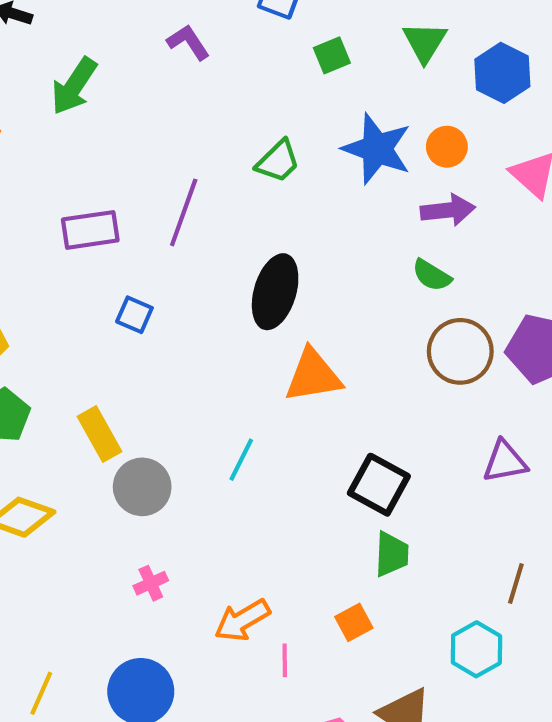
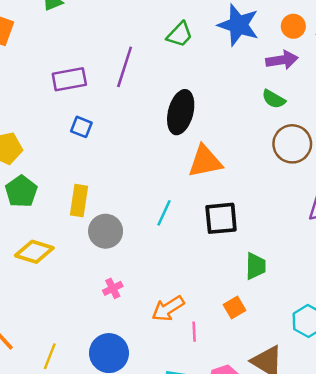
orange circle: (447, 147) -> (293, 26), moved
blue square: (134, 315) -> (81, 127), moved
yellow rectangle: (99, 434) -> (79, 201), turned 40
black square: (379, 485) -> (221, 218), moved, turned -32

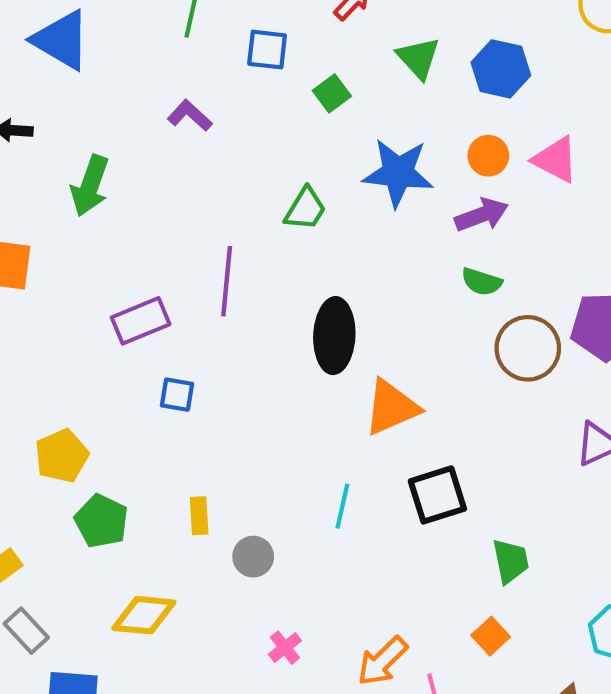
yellow rectangle: (79, 201) -> (199, 516), size x0.7
gray circle: (106, 231) -> (253, 557), size x0.7

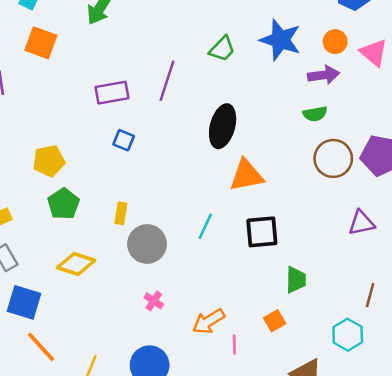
green semicircle: (482, 282) -> (315, 114), turned -40
gray circle: (253, 557) -> (147, 244), size x1.6
pink cross: (285, 648) -> (154, 301), turned -30

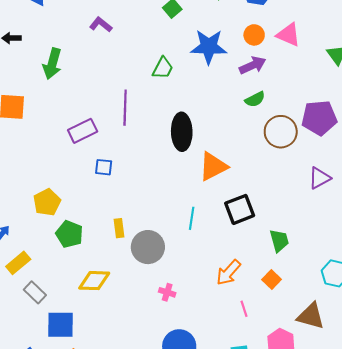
orange arrow: (209, 321) -> (228, 273), moved

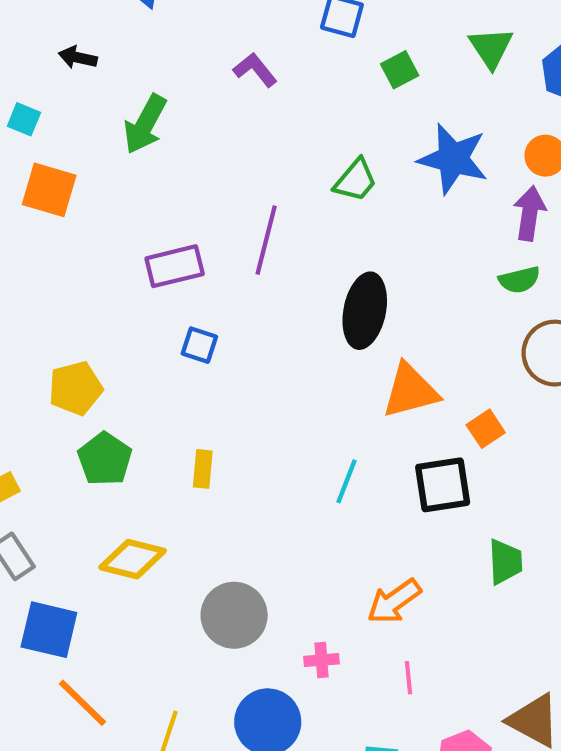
purple arrow: (253, 65) -> (530, 213), turned -70
gray circle: (148, 247) -> (234, 615), moved
orange square: (272, 279) -> (486, 429), moved
pink cross: (167, 292) -> (322, 660), moved, turned -35

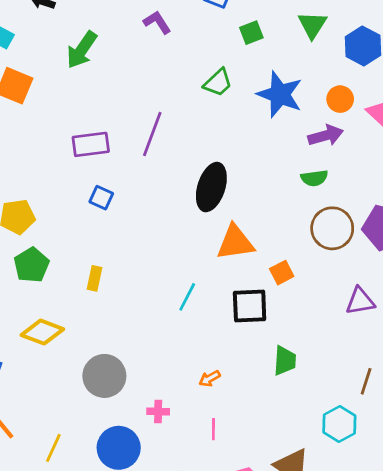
green trapezoid: (355, 180) -> (218, 83), moved
purple arrow: (530, 213) -> (326, 136), turned 60
orange arrow: (394, 601) -> (210, 378), size x0.6

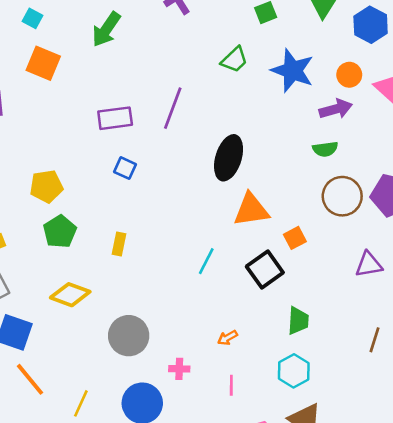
black square: (250, 306) -> (265, 269), turned -33
cyan hexagon: (339, 424) -> (294, 371), moved

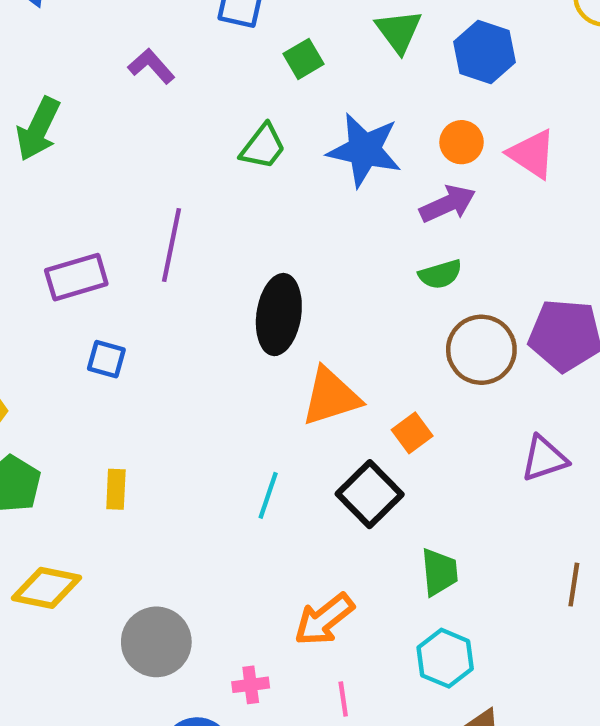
orange arrow: (227, 338) -> (324, 619), size x1.8

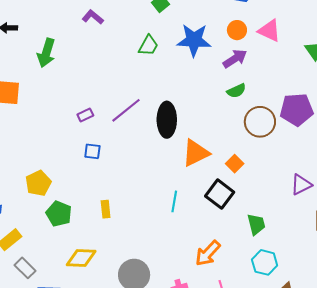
purple line: (171, 245) -> (126, 110), moved, turned 48
purple rectangle: (76, 277) -> (85, 115), moved, size x0.6
purple triangle: (544, 458) -> (301, 185), moved

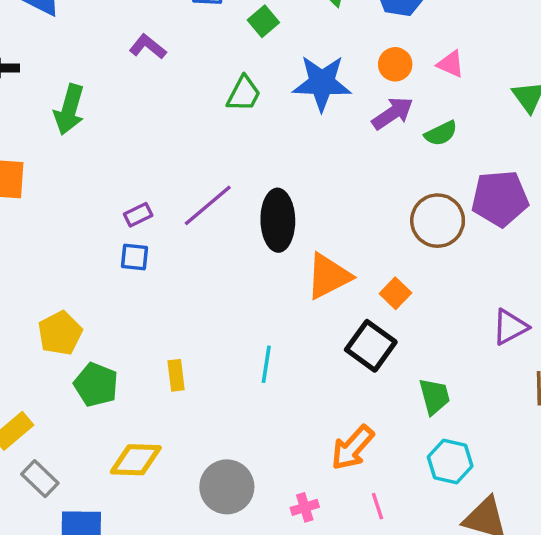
pink triangle: (269, 31) -> (451, 64), size x0.7
green semicircle: (236, 91) -> (441, 133), moved
blue square: (92, 151) -> (135, 257), moved
cyan line: (174, 201) -> (266, 364), moved

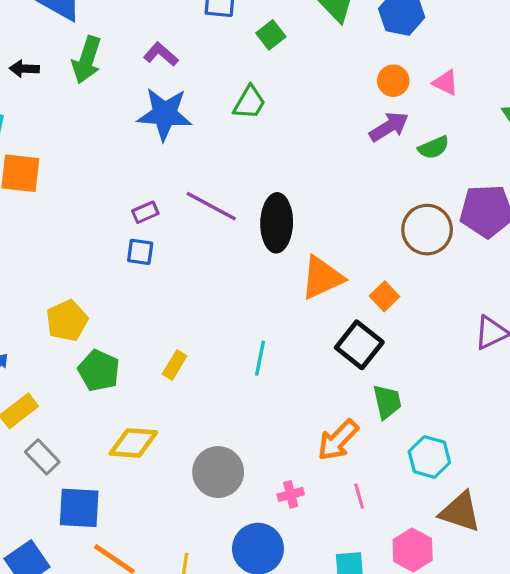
blue star: (322, 83) -> (165, 114), moved
green arrow: (69, 110) -> (87, 60), moved
purple line: (208, 205) -> (211, 206), turned 66
yellow rectangle: (176, 375) -> (175, 365), turned 36
green trapezoid: (434, 396) -> (387, 402), moved

